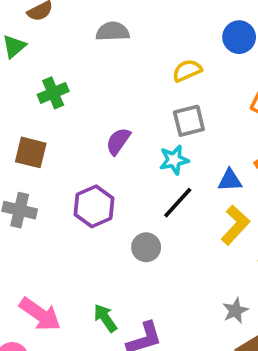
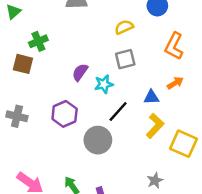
brown square: (31, 152) -> (23, 64), moved
cyan star: (174, 160) -> (104, 84), moved
gray circle: (146, 247) -> (98, 140), size x1.5

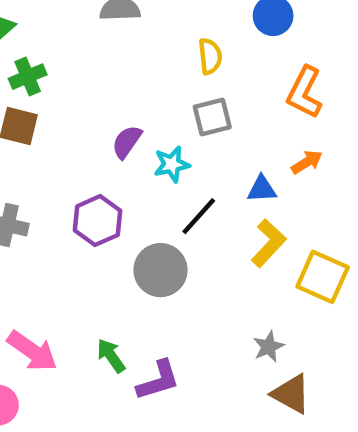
yellow semicircle: (124, 27) -> (210, 56), turned 108
green cross: (38, 41) -> (28, 77), moved

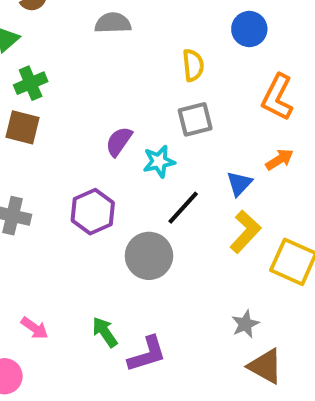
blue triangle: (262, 189) -> (239, 184), turned -44
pink arrow: (32, 351) -> (35, 328), size x0.6

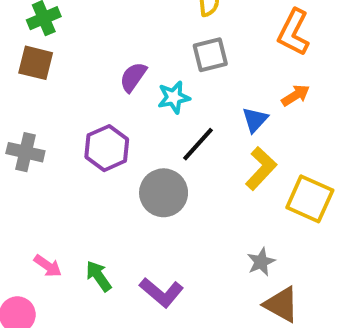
green arrow: (105, 332) -> (99, 276), moved
purple L-shape: (147, 354) -> (162, 292), turned 57

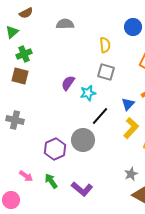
gray square: (210, 55) -> (106, 72), turned 30
purple hexagon: (107, 148) -> (55, 149), moved

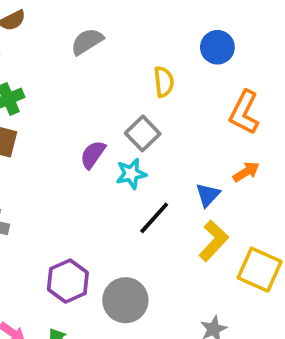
gray semicircle: (65, 24) -> (87, 41), turned -30
gray square: (106, 72) -> (143, 133), moved, turned 30
gray circle: (83, 140) -> (125, 300), moved

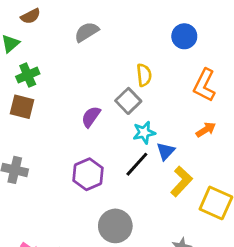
yellow semicircle: (164, 82) -> (144, 75), moved
cyan star: (131, 174) -> (144, 133), moved
blue triangle: (208, 195) -> (166, 151), moved
purple hexagon: (68, 281) -> (88, 174), moved

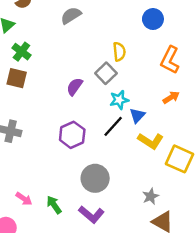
green cross: (28, 75) -> (21, 52), turned -30
yellow L-shape: (181, 181) -> (151, 141), turned 80

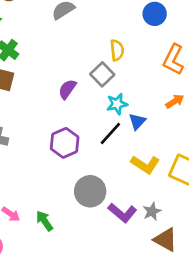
yellow L-shape: (151, 141) -> (145, 164), moved
purple L-shape: (91, 214) -> (122, 213), moved

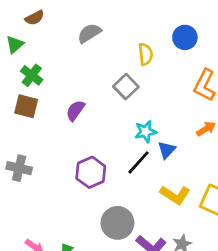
yellow semicircle: (117, 50) -> (146, 54), moved
gray square: (102, 74) -> (126, 87), moved
purple semicircle: (67, 89) -> (75, 110), moved

